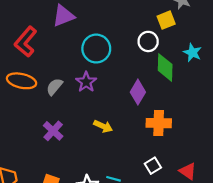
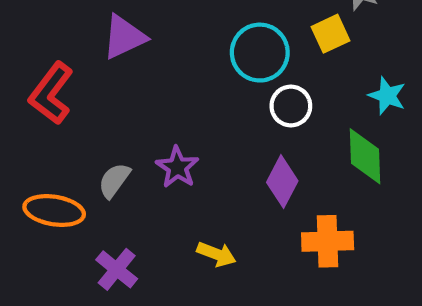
white circle: (148, 41) -> (291, 106), moved
cyan circle: (96, 49) -> (260, 53), moved
green diamond: (165, 67) -> (365, 156), moved
orange ellipse: (22, 81) -> (54, 211), moved

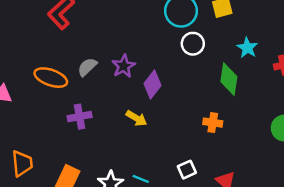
purple diamond: (282, 182) -> (152, 84), moved
orange cross: (328, 241) -> (213, 123), moved, size x0.7
purple cross: (117, 269) -> (80, 117), turned 30

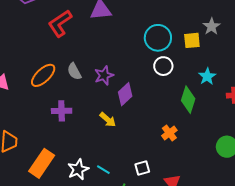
gray semicircle: (87, 67) -> (74, 71), turned -84
orange ellipse: (51, 78) -> (43, 75), turned -72
orange cross: (213, 123) -> (169, 133), turned 35

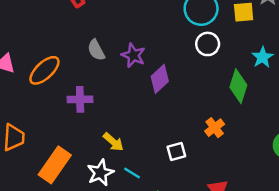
orange ellipse: (43, 75) -> (44, 70), moved
purple star: (104, 75) -> (133, 55), turned -30
yellow arrow: (108, 120) -> (113, 142), moved
white square: (142, 168) -> (176, 152), moved

